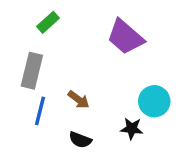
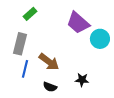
brown arrow: (79, 100) -> (49, 62), size x1.5
cyan circle: (154, 101) -> (100, 39), moved

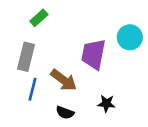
purple trapezoid: (78, 23) -> (93, 54), moved, turned 60
cyan circle: (100, 39) -> (130, 37), moved

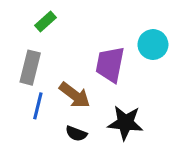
black star: (106, 103) -> (125, 123), size x1.6

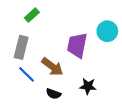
blue line: (38, 106) -> (26, 74), turned -60
black star: (125, 123) -> (88, 86), size x0.7

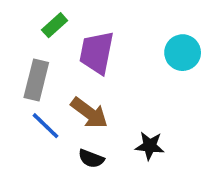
purple trapezoid: (77, 45) -> (97, 53), moved

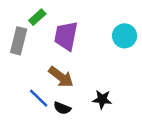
gray rectangle: (36, 80) -> (19, 41), moved
blue line: (45, 126) -> (39, 98), moved

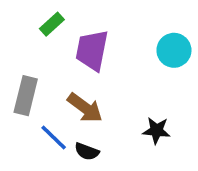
gray rectangle: (19, 41) -> (26, 96), moved
black star: (102, 99) -> (157, 131), moved

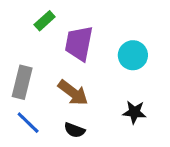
cyan circle: (174, 50) -> (133, 55), moved
blue line: (54, 137) -> (28, 123), moved

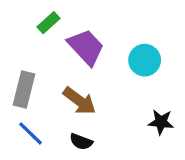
purple trapezoid: (79, 43) -> (86, 47), turned 126
black star: (134, 112) -> (161, 122), moved

